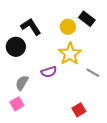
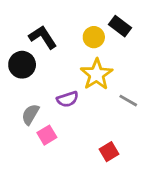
pink square: (17, 104) -> (47, 135), moved

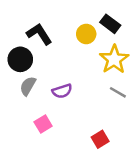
yellow star: (97, 74) -> (114, 59), moved
gray semicircle: (30, 114) -> (28, 86), moved

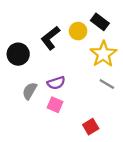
black L-shape: (39, 34) -> (50, 38), moved, turned -95
gray semicircle: (28, 86) -> (30, 91), moved
pink square: (43, 124) -> (55, 105), moved, turned -35

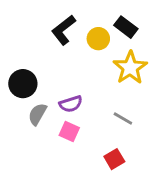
black L-shape: (50, 38) -> (64, 30), moved
black circle: (18, 54) -> (23, 84), moved
gray line: (107, 84) -> (123, 118), moved

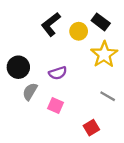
purple semicircle: (71, 104) -> (58, 73), moved
gray line: (123, 118) -> (108, 96), moved

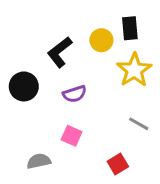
black rectangle: (101, 22) -> (130, 28), turned 48
black L-shape: (51, 24) -> (60, 52), moved
gray semicircle: (30, 92) -> (39, 161), moved, turned 48

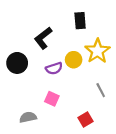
black rectangle: (130, 28) -> (80, 21), moved
yellow circle: (101, 40) -> (74, 60), moved
gray line: (139, 124) -> (101, 90), turned 32

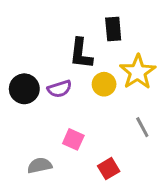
black L-shape: (43, 38) -> (81, 54), moved, turned -45
purple semicircle: (54, 68) -> (60, 89), moved
red square: (86, 119) -> (109, 169), moved

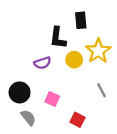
black circle: (24, 89) -> (20, 92), moved
gray semicircle: (40, 165) -> (28, 118), turned 63
red square: (109, 169) -> (77, 120), turned -32

